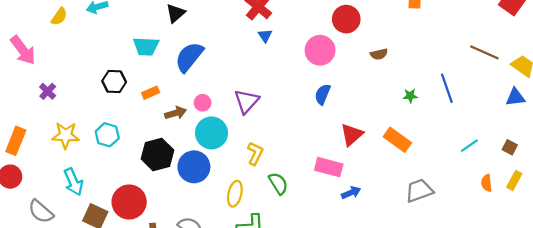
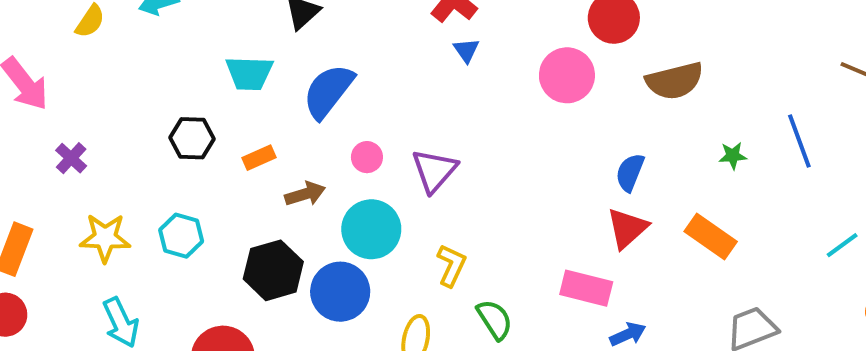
brown semicircle: (379, 54) -> (675, 81), size x1.8
blue semicircle: (323, 94) -> (630, 172), moved
pink circle: (203, 103) -> (367, 157), moved

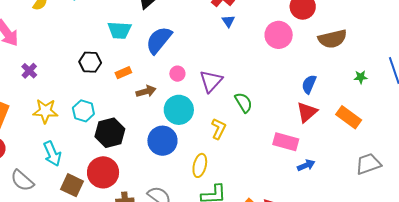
black hexagon: (273, 270) -> (110, 133), moved
green semicircle: (495, 319) -> (244, 103), moved

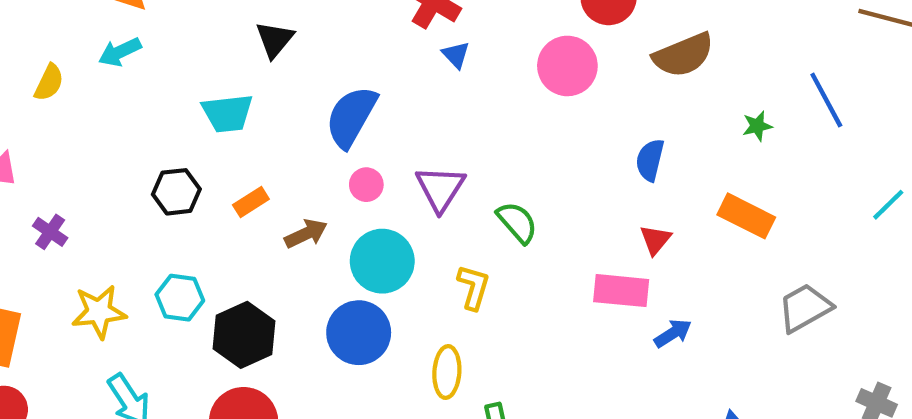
blue semicircle: (159, 40) -> (351, 117), moved
red triangle: (307, 112) -> (655, 240), moved, size x0.7

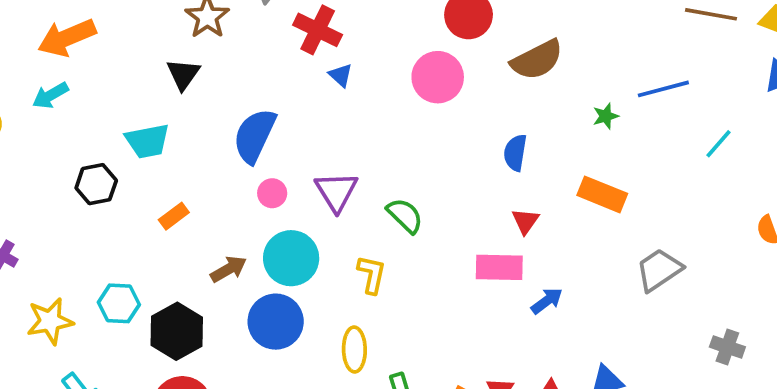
blue line: (826, 100) -> (663, 89), turned -72
black hexagon: (176, 192) -> (96, 184), moved
cyan line: (888, 205) -> (718, 144), moved
brown arrow: (306, 234) -> (229, 269), moved

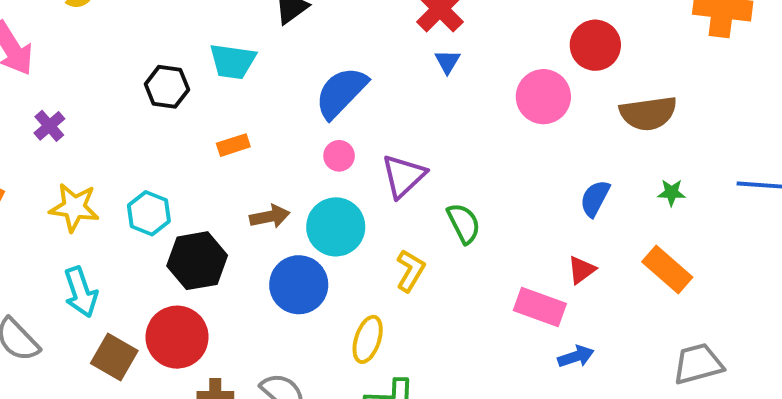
green star: (606, 116) -> (671, 193), moved

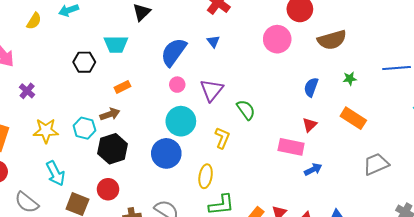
blue triangle: (447, 62) -> (213, 41), moved
brown arrow: (270, 216) -> (110, 114), moved
red circle: (177, 337) -> (108, 189), size x0.7

